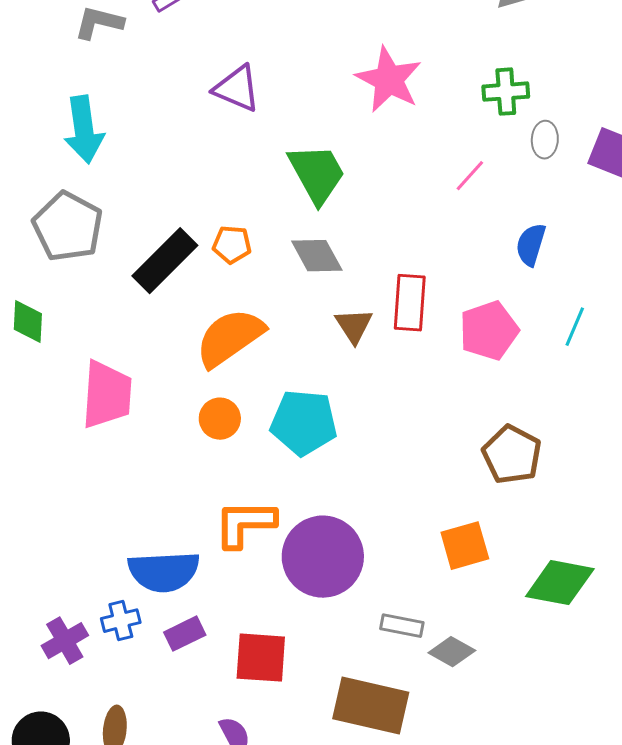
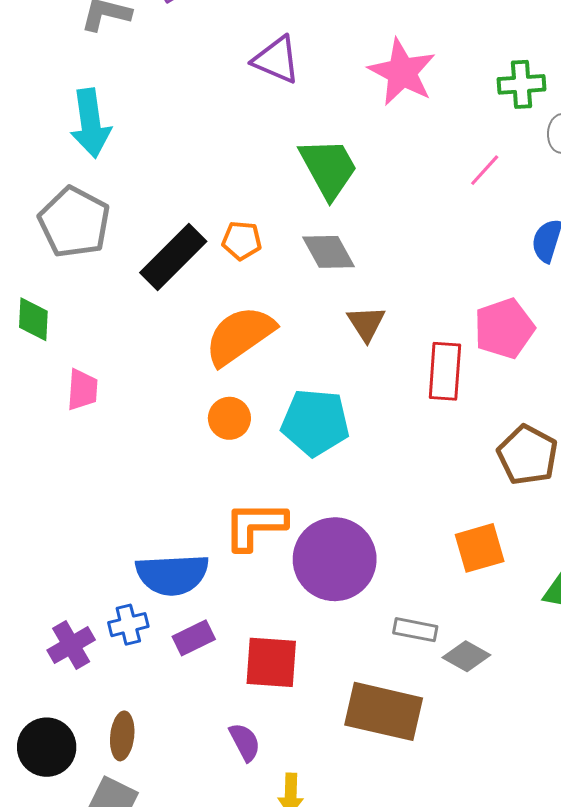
purple triangle: (237, 89) -> (276, 60), moved
red rectangle: (410, 303) -> (445, 371), moved
pink trapezoid: (107, 395) -> (82, 390), moved, size x0.6

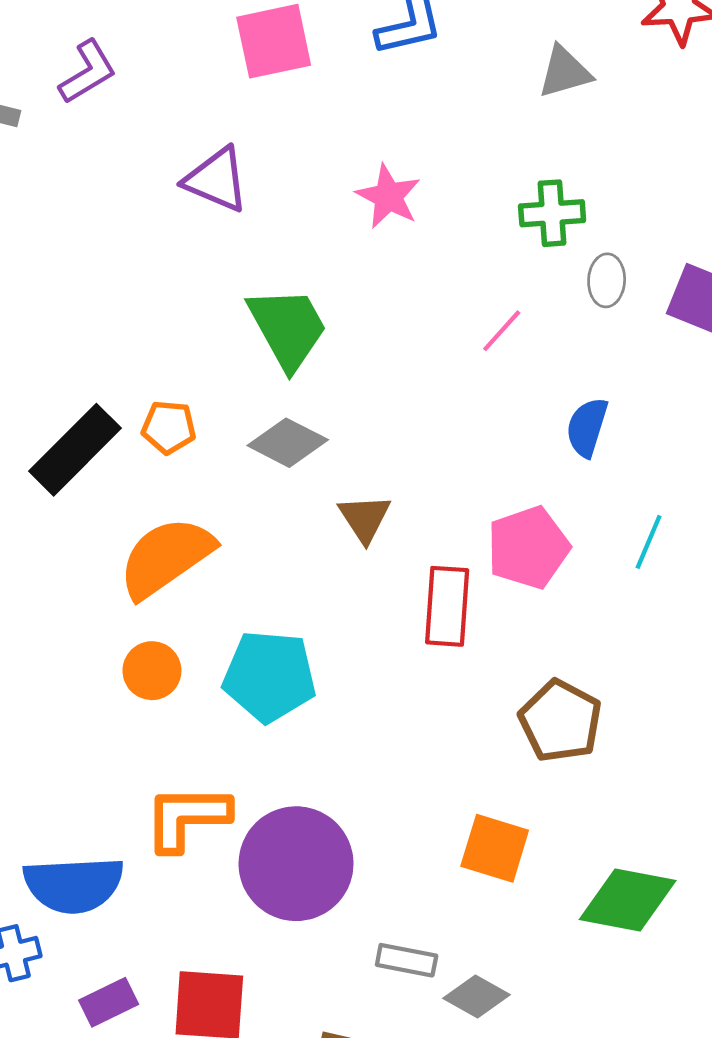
pink star: (402, 72) -> (388, 196), size x0.7
gray diamond: (328, 252) -> (288, 443), turned -34
brown triangle: (366, 323) -> (365, 518), moved
orange square: (480, 548) -> (495, 848), turned 33
purple rectangle: (194, 638) -> (109, 1002), moved

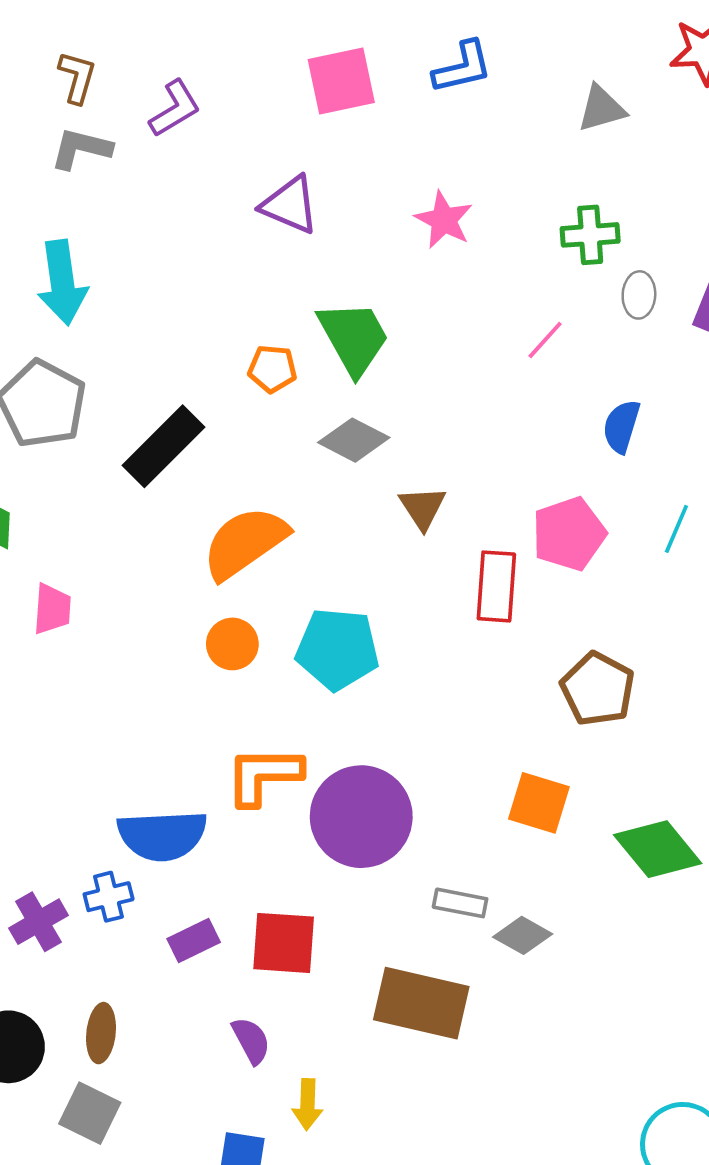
orange pentagon: (169, 427) -> (272, 369), moved
green diamond: (628, 900) -> (658, 849), turned 40

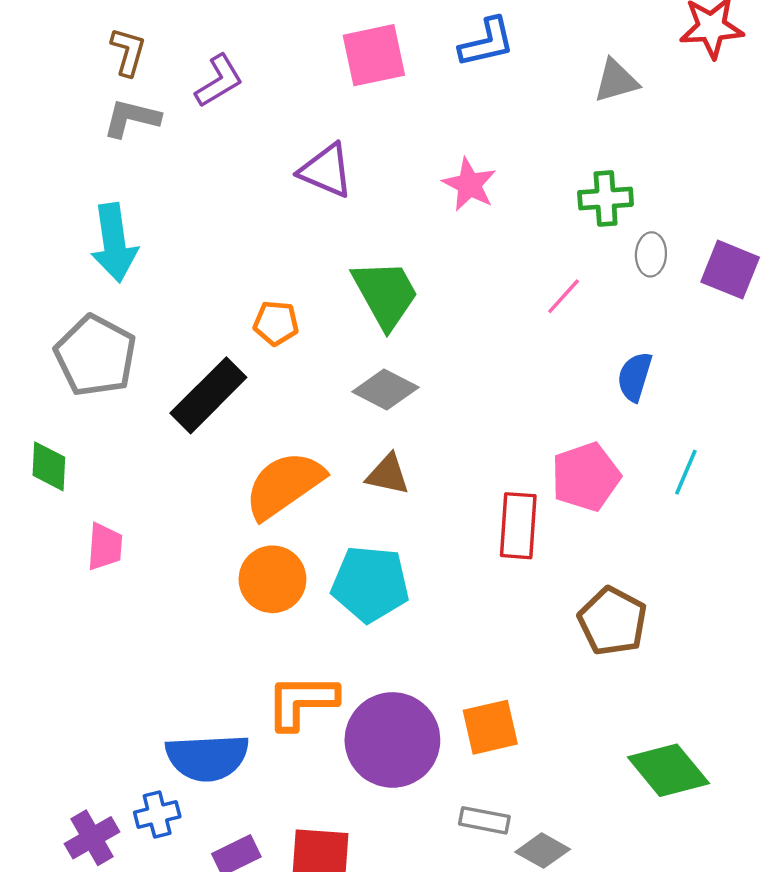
orange pentagon: (272, 369) -> (276, 323), moved
brown triangle: (423, 508) -> (388, 474), moved, turned -45
orange circle: (232, 644) -> (272, 579), size x1.4
orange square: (539, 803) -> (490, 727), moved, turned -30

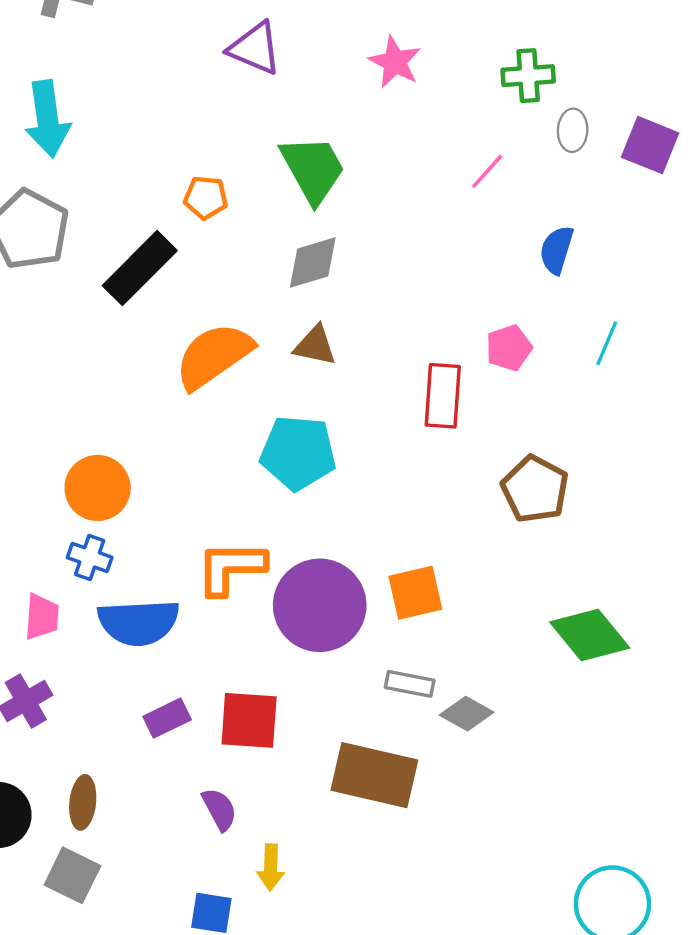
gray diamond: (385, 389) -> (313, 262), turned -44
pink pentagon: (586, 477) -> (509, 348), size x0.7
pink trapezoid: (105, 547) -> (42, 617), moved
orange circle: (272, 579) -> (98, 488), moved
blue cross: (157, 814) -> (90, 557), moved, turned 33

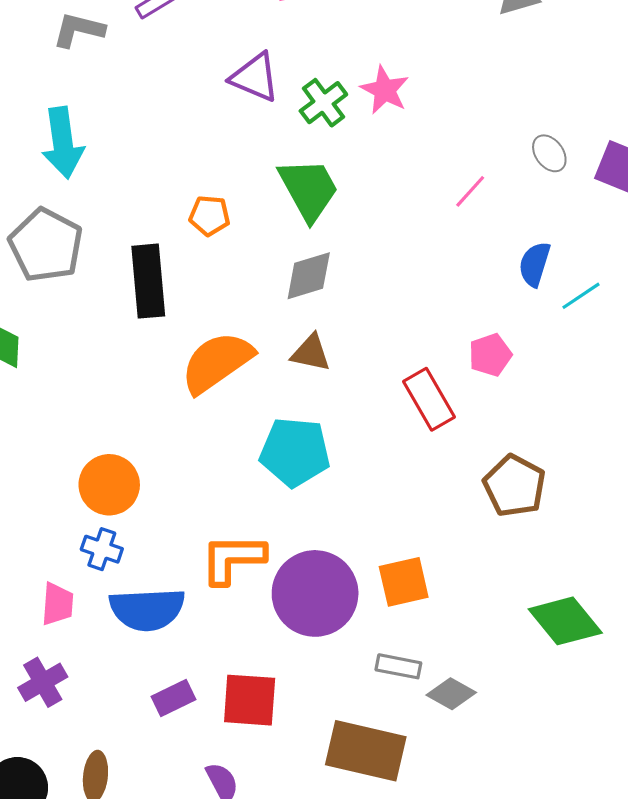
green cross: (528, 76) -> (323, 103), moved, turned -33
gray ellipse: (573, 130) -> (549, 153), turned -39
black rectangle: (140, 268) -> (148, 281), turned -50
cyan line: (607, 343) -> (581, 296), moved, turned 33
red rectangle: (443, 396) -> (429, 399), turned -34

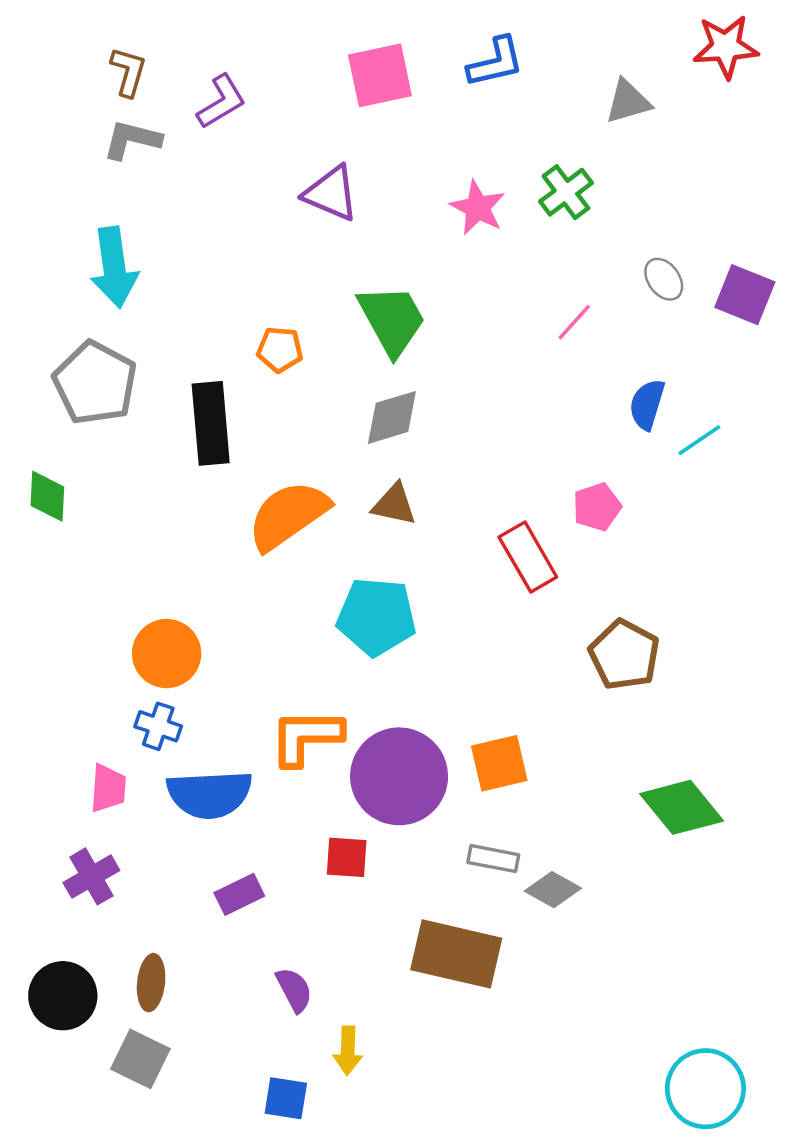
green cross: (323, 103) -> (566, 192), moved
red square: (250, 700) -> (347, 857), moved, size x0.7

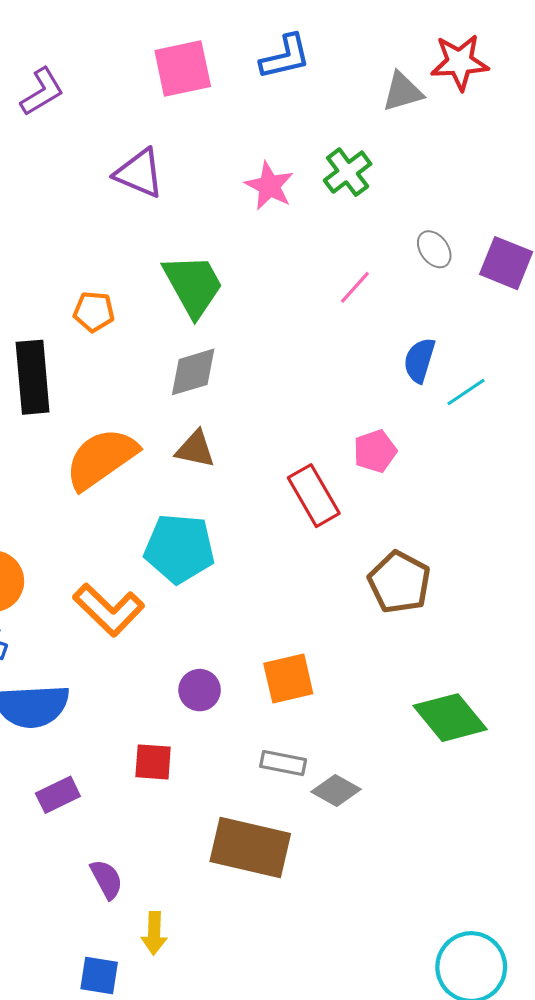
red star: (726, 47) -> (460, 62), moved
orange L-shape: (306, 737) -> (109, 610), moved, turned -136
purple circle: (399, 776) -> (200, 690), size x0.5

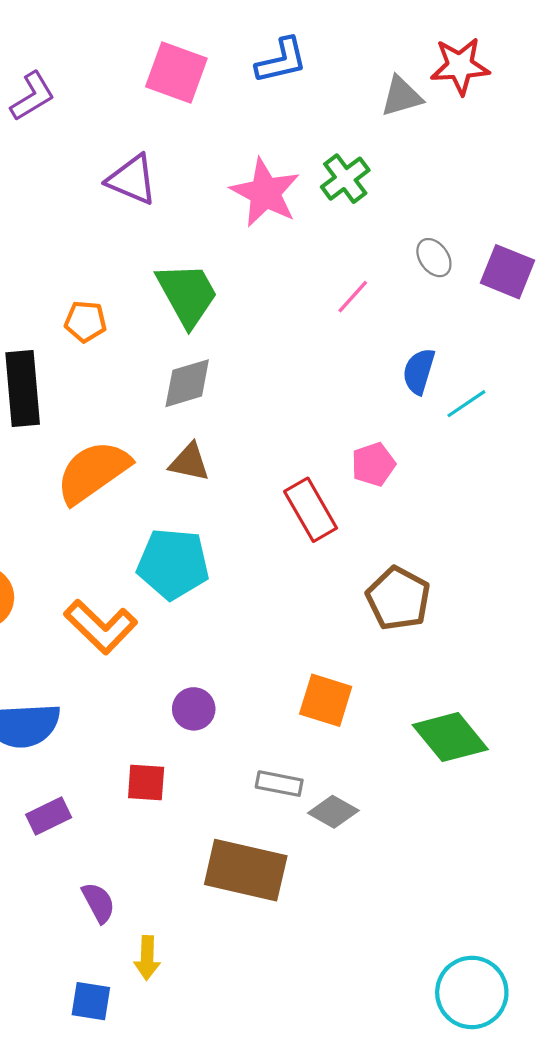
pink square: (183, 69) -> (176, 73), turned 32
pink star: (269, 186) -> (265, 193), size x1.4
orange square: (288, 678) -> (326, 700), moved, turned 30

